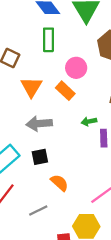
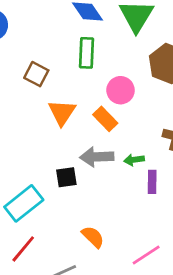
gray arrow: (39, 124) -> (97, 157), moved
black square: (40, 157) -> (66, 177), moved

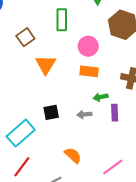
brown square: (36, 74) -> (25, 37), turned 30
orange rectangle: (105, 119) -> (89, 71), moved, turned -36
gray arrow: (97, 157) -> (84, 114), moved, size x0.6

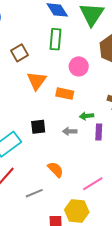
orange rectangle: (89, 71) -> (65, 94), moved

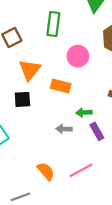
black square: (38, 127) -> (22, 99), moved
purple rectangle: (99, 132) -> (97, 131), turned -35
pink line: (93, 184) -> (81, 170), moved

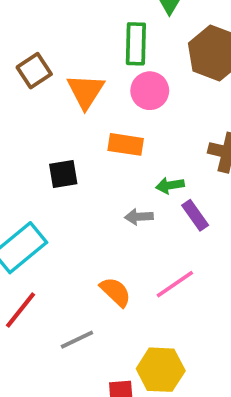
green rectangle: (53, 24) -> (136, 44), moved
orange triangle: (30, 70) -> (86, 91), moved

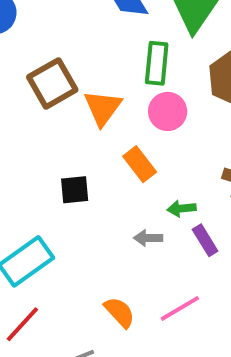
brown square: (34, 71) -> (52, 83), size x1.4
orange rectangle: (126, 144) -> (140, 164), turned 40

